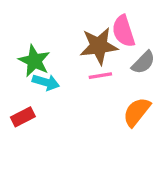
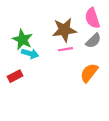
pink semicircle: (123, 31) -> (92, 18), moved

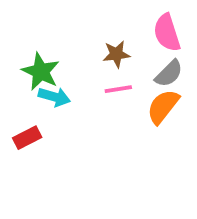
brown star: (64, 30) -> (116, 54), size x0.6
orange semicircle: (89, 73) -> (163, 107), moved

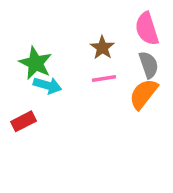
brown star: (116, 54) -> (102, 48), turned -30
gray semicircle: (169, 74) -> (149, 65), turned -64

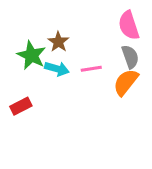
brown star: (102, 48) -> (58, 42), moved
cyan arrow: (47, 85) -> (57, 69), moved

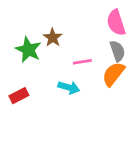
cyan arrow: (57, 69) -> (69, 87), moved

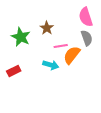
brown star: (53, 38) -> (47, 28), moved
orange semicircle: (113, 74) -> (72, 55), moved

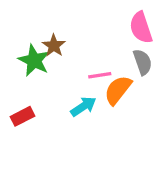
brown star: (47, 28) -> (54, 46), moved
cyan arrow: (51, 65) -> (83, 106), turned -49

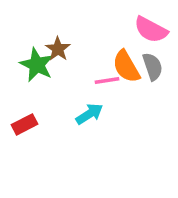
pink semicircle: (141, 28) -> (151, 30), turned -44
orange semicircle: (118, 90) -> (126, 67), moved, turned -68

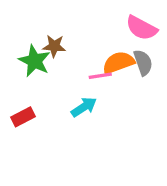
brown star: (58, 49) -> (54, 46), turned -30
orange semicircle: (126, 67) -> (118, 63), turned 100

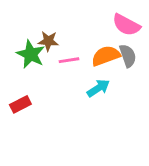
pink line: (100, 76) -> (69, 60), moved
cyan arrow: (84, 107) -> (98, 88), moved

